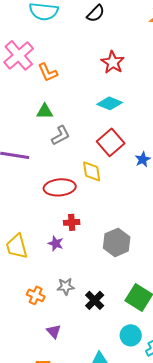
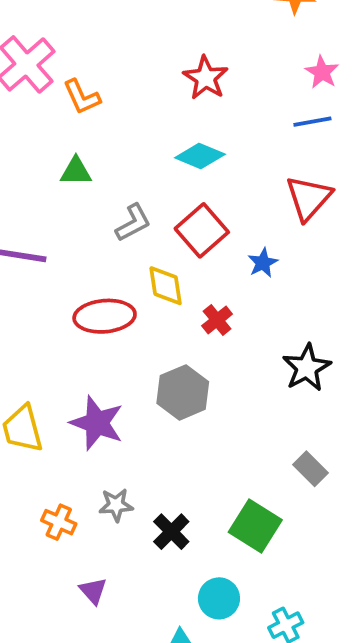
gray L-shape: (61, 135) -> (133, 223), moved
red cross: (72, 222) -> (217, 320), moved, turned -35
gray hexagon: (117, 242) -> (183, 392), moved
purple star: (56, 243) -> (97, 423), size x1.8
cyan circle: (131, 335) -> (219, 598), moved

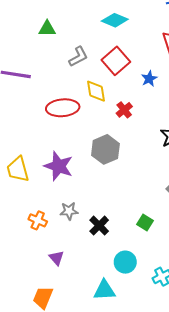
green square: (255, 526) -> (145, 222), size x0.6

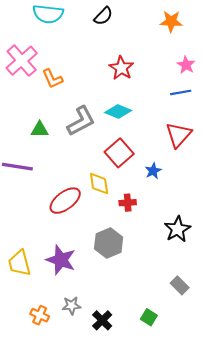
green triangle: (47, 29) -> (40, 130), moved
gray L-shape: (78, 57) -> (81, 121), moved, size x1.4
red ellipse: (63, 108) -> (65, 201), turned -32
red cross: (124, 110) -> (128, 203), turned 35

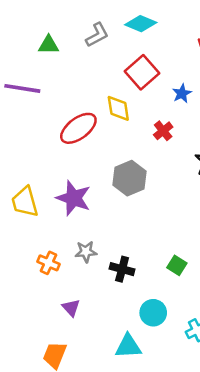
gray L-shape: (81, 121) -> (97, 35), size x0.7
red cross: (128, 203) -> (163, 131), moved, turned -35
black cross: (102, 320) -> (122, 269), turned -30

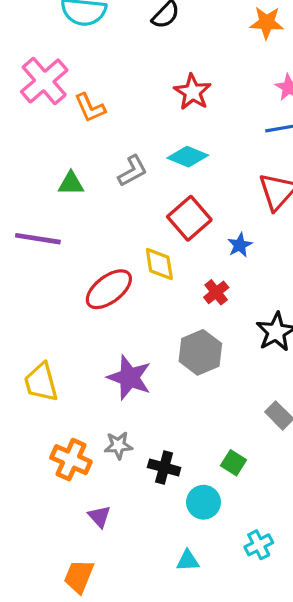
gray hexagon: (130, 178) -> (200, 352), moved
purple star: (73, 198) -> (129, 378), moved
orange cross: (49, 263) -> (71, 460), size x1.4
cyan circle: (153, 313) -> (204, 502), moved
cyan triangle: (128, 346) -> (188, 561), moved, size x0.7

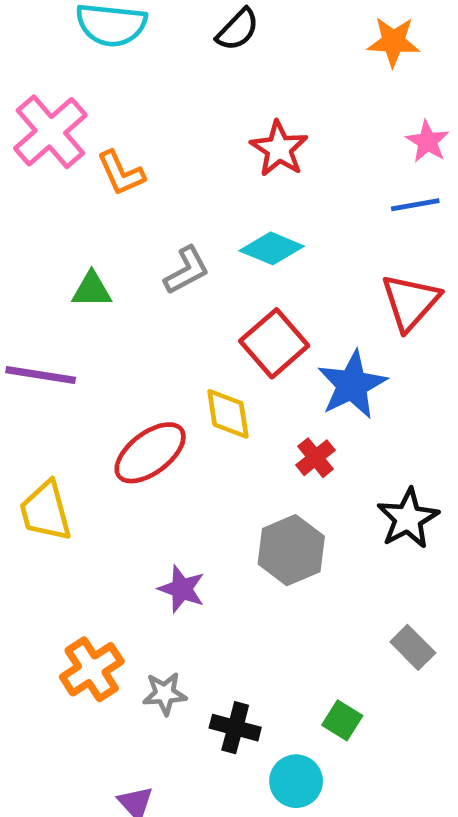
blue star: (240, 245) -> (352, 385), size x1.8
purple star: (129, 378) -> (182, 589), size x0.7
yellow trapezoid: (41, 382) -> (45, 511), moved
orange cross: (71, 460) -> (92, 669), moved, turned 33

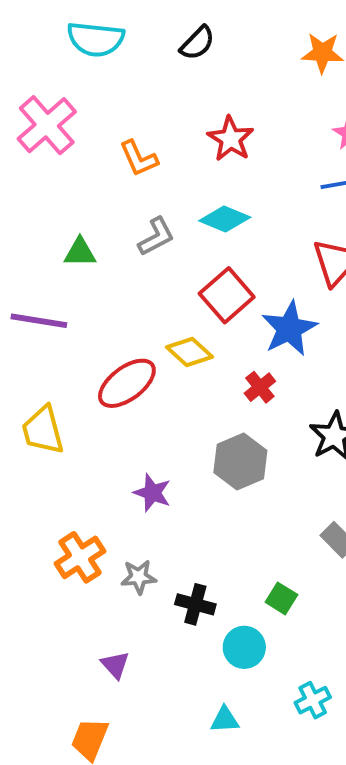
orange L-shape: (121, 173) -> (139, 158), moved
yellow diamond: (228, 414) -> (190, 352), turned -39

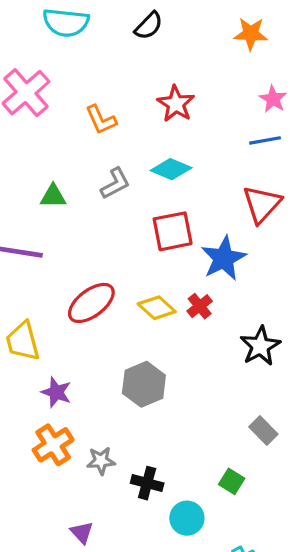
red square: (227, 295) -> (173, 231), turned 30
yellow diamond: (190, 352) -> (157, 308), moved
gray hexagon: (240, 462) -> (144, 384), moved
purple star: (152, 493) -> (56, 392), moved
green square: (281, 598) -> (232, 481), moved

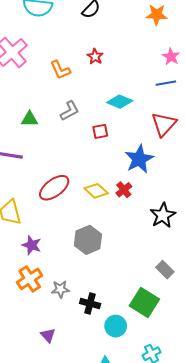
red star: (176, 104) -> (95, 57), moved, size x0.7
cyan diamond: (171, 169) -> (120, 102), moved
red square: (173, 231) -> (100, 131), moved, size x0.6
green square: (232, 481) -> (144, 302), size x1.8

